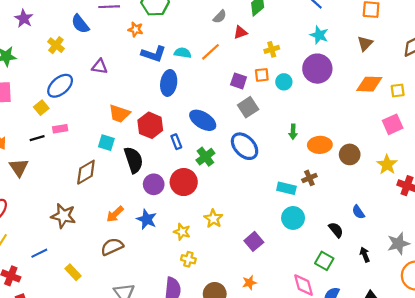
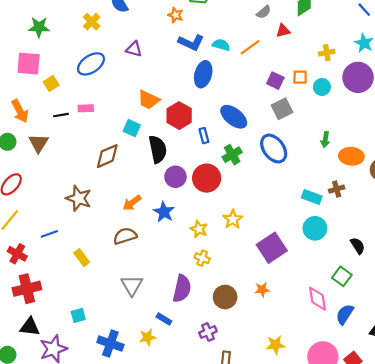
yellow cross: (272, 49) -> (327, 53), moved
yellow square: (41, 108) -> (51, 83), moved
purple square: (254, 241) -> (272, 248), size x1.5

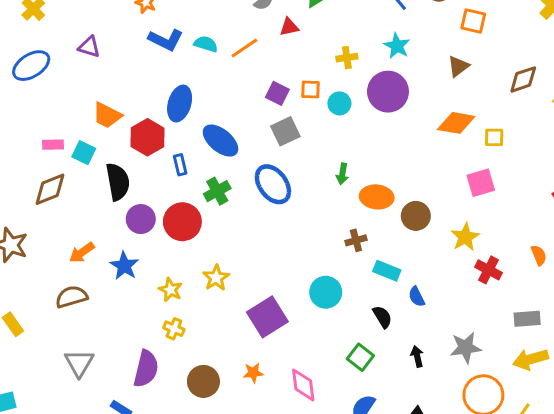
blue ellipse: (203, 74) -> (180, 104), moved
pink rectangle: (86, 108) -> (53, 145), moved
cyan rectangle: (312, 197) -> (387, 271), moved
pink diamond: (318, 299) -> (303, 385), moved

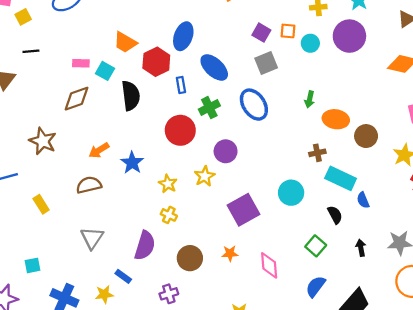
purple circle: (141, 219) -> (226, 151), moved
cyan rectangle: (387, 271) -> (341, 178), size x1.4

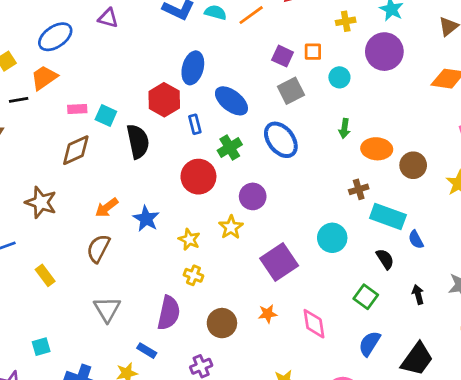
orange trapezoid: (125, 42) -> (44, 78), moved, turned 120
cyan circle: (310, 43) -> (339, 77), moved
brown semicircle: (89, 185) -> (98, 248), turned -45

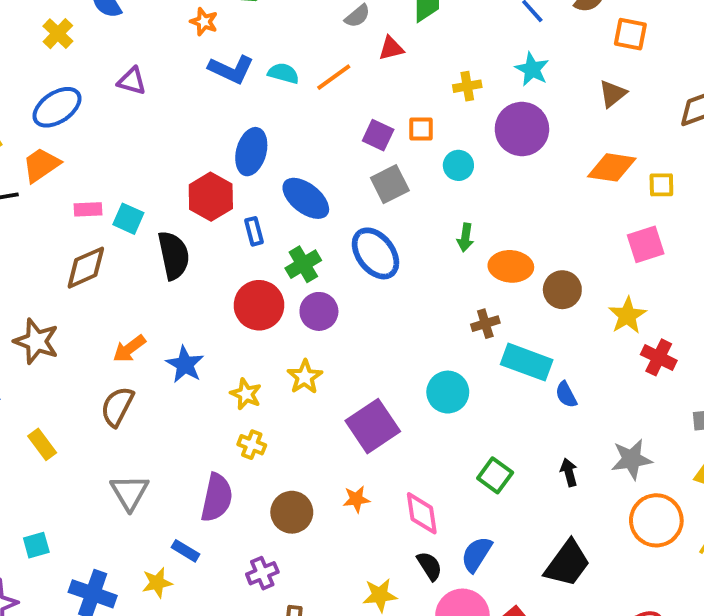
purple circle: (253, 196) -> (319, 311), moved
black semicircle: (385, 259) -> (429, 566), moved
blue semicircle: (370, 344) -> (476, 554), moved

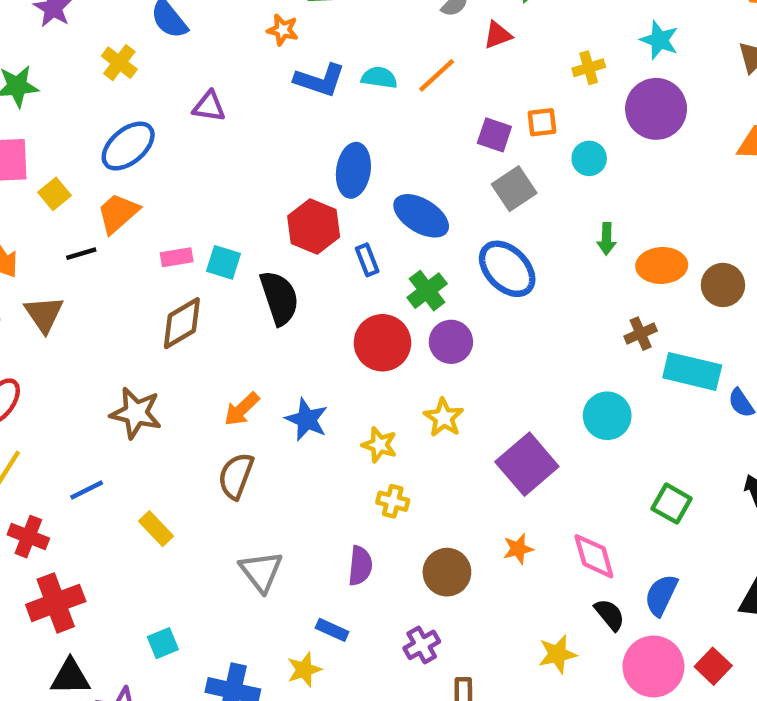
purple semicircle: (217, 498) -> (360, 566), size x0.7

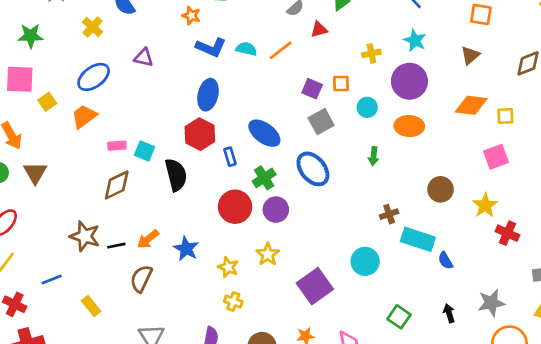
blue ellipse: (353, 170) -> (208, 95), moved
black line: (81, 254) -> (116, 246), moved
orange ellipse: (662, 265) -> (409, 126), moved

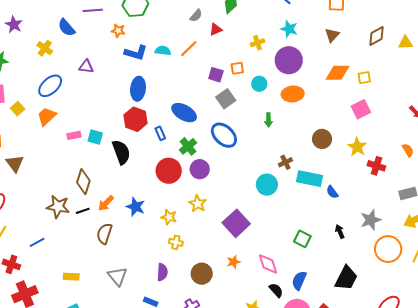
brown diamond: (117, 185) -> (83, 182), moved, turned -40
cyan circle: (365, 261) -> (267, 185), moved
yellow rectangle: (91, 306) -> (71, 277), moved, turned -42

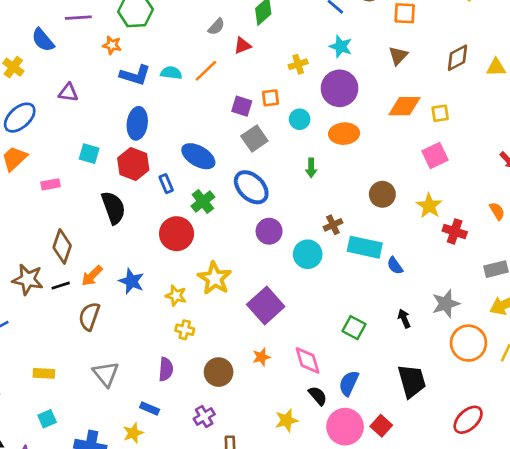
cyan square: (95, 137) -> (89, 154), moved
purple circle: (200, 169) -> (269, 231), moved
yellow star: (198, 204) -> (215, 278), size x1.4
black trapezoid: (346, 278) -> (412, 381), turned -44

